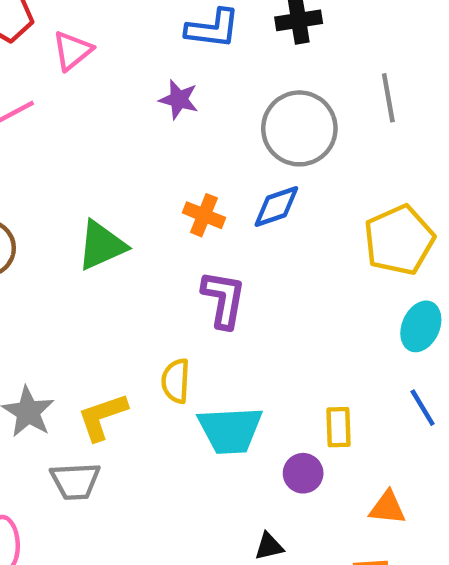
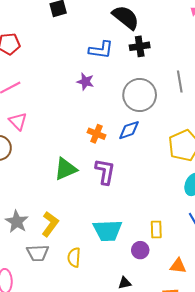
pink triangle: (72, 51) -> (18, 121), moved, turned -36
green triangle: (102, 245) -> (66, 169), moved
yellow semicircle: (176, 381) -> (74, 257), moved
yellow L-shape: (102, 417) -> (50, 224), turned 145

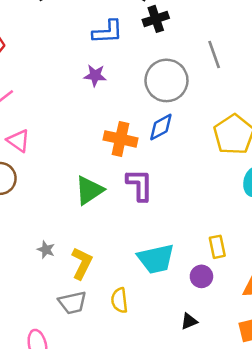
orange cross: (96, 134) -> (120, 139), size x1.4
gray star: (17, 222) -> (46, 250), moved, size x0.6

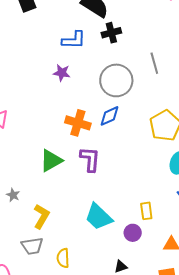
gray star: (46, 250) -> (13, 195), moved
cyan trapezoid: (156, 259) -> (99, 217), turned 52
yellow semicircle: (119, 300) -> (63, 258), moved

